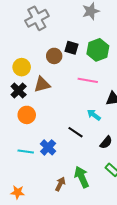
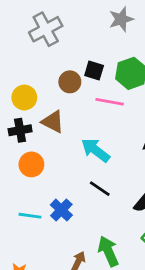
pink line: (88, 80) -> (110, 102), moved
brown triangle: (42, 84) -> (53, 122), turned 42
black cross: (19, 91) -> (20, 130), turned 35
cyan arrow: (94, 115) -> (95, 150), moved, size x1.5

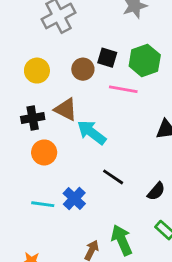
yellow circle: (24, 98) -> (37, 71), moved
cyan arrow: (95, 150) -> (92, 132), moved

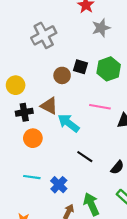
yellow circle: (37, 71) -> (16, 85), moved
pink line: (123, 89) -> (100, 107), moved
blue cross: (74, 198) -> (59, 185), moved

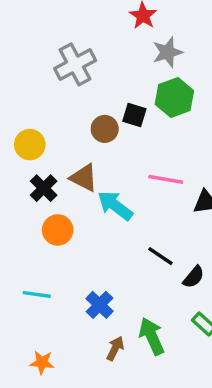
green hexagon: (109, 69) -> (174, 98), moved
black cross: (24, 112) -> (44, 188), turned -35
black line: (85, 157) -> (160, 256), moved
cyan line: (32, 177) -> (37, 294), moved

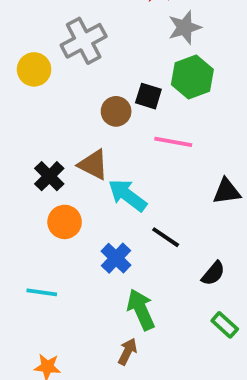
yellow circle: (30, 145) -> (34, 69), moved
pink line: (166, 179) -> (173, 142), moved
black line: (160, 256) -> (166, 237), moved
blue cross: (99, 305) -> (116, 258), moved
green arrow: (152, 336) -> (141, 310), moved

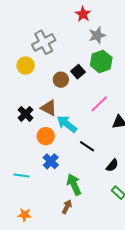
yellow circle: (34, 69) -> (26, 66), moved
black square: (148, 96) -> (78, 72), turned 32
pink line: (173, 142) -> (99, 104), moved, turned -54
orange circle: (65, 222) -> (46, 136), moved
blue cross: (116, 258) -> (51, 161), moved

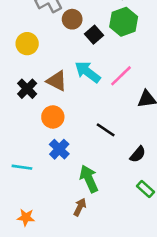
yellow circle: (26, 66) -> (27, 44), moved
brown circle: (61, 80) -> (72, 19), moved
cyan arrow: (67, 124) -> (88, 72), moved

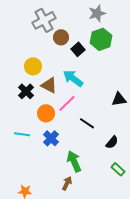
yellow circle: (27, 44) -> (33, 66), moved
pink line: (121, 76) -> (67, 103), moved
cyan line: (22, 167) -> (22, 134), moved

